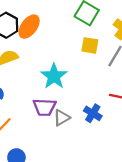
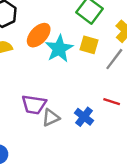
orange ellipse: (29, 27) -> (39, 35), moved
cyan star: (54, 76) -> (59, 49), moved

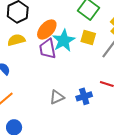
purple trapezoid: (34, 105) -> (48, 49), moved, turned 70
blue cross: (84, 117) -> (84, 96), turned 35

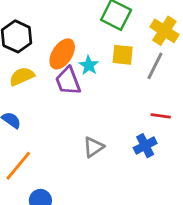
cyan star: (64, 41) -> (89, 65), size x0.6
blue cross: (84, 96) -> (145, 146), moved

